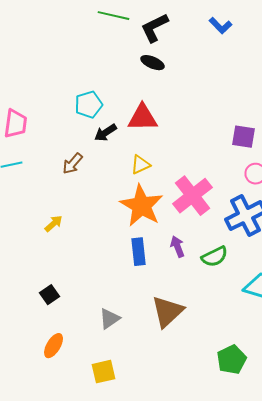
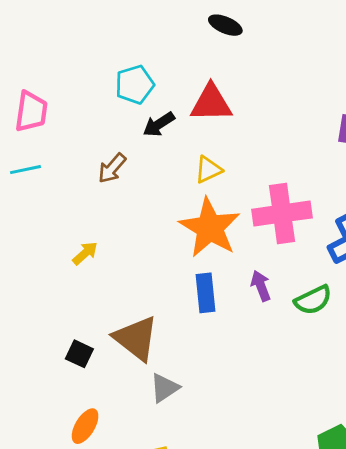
pink cross: (193, 196) -> (282, 214), turned 30
black square: (50, 295) -> (79, 354), turned -30
brown triangle: (168, 312) -> (136, 338), moved, turned -39

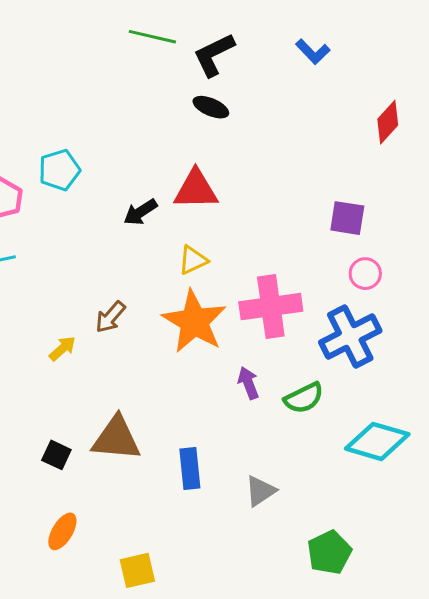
cyan pentagon: (135, 85) -> (59, 170), moved
brown arrow: (112, 168) -> (110, 317), moved
blue rectangle: (205, 293) -> (190, 468), moved
brown triangle: (136, 338) -> (116, 438), turned -33
gray triangle: (164, 388) -> (260, 491), moved

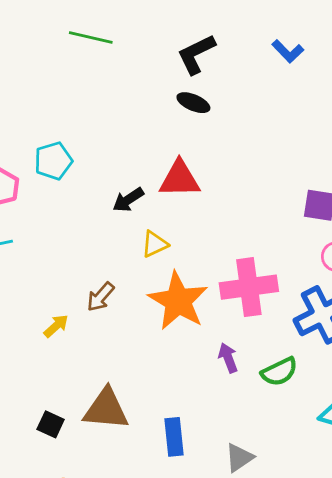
green line: (152, 37) -> (91, 37), moved
yellow triangle: (193, 260) -> (155, 244), moved

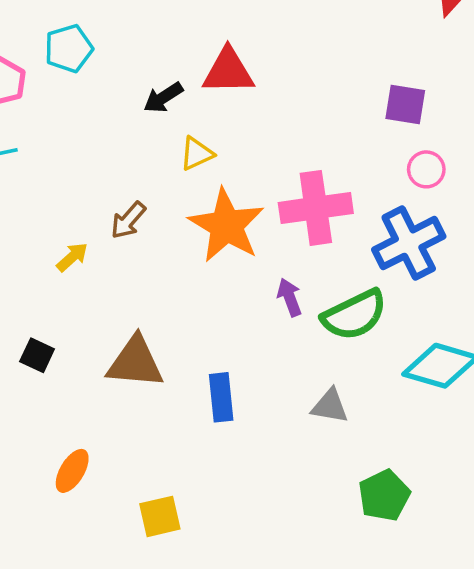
green semicircle: (279, 372) -> (354, 315), size x1.4
black square: (51, 424) -> (37, 355), moved
gray triangle: (239, 458) -> (330, 406), moved, turned 44

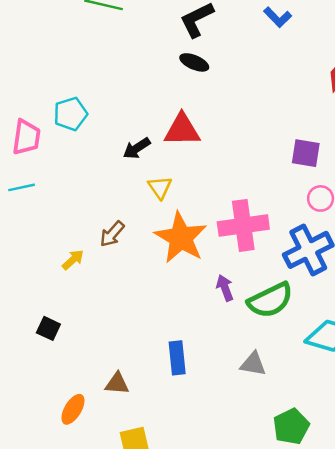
yellow triangle: (197, 154) -> (160, 187), turned -40
brown triangle: (135, 362) -> (117, 384), moved, size x0.6

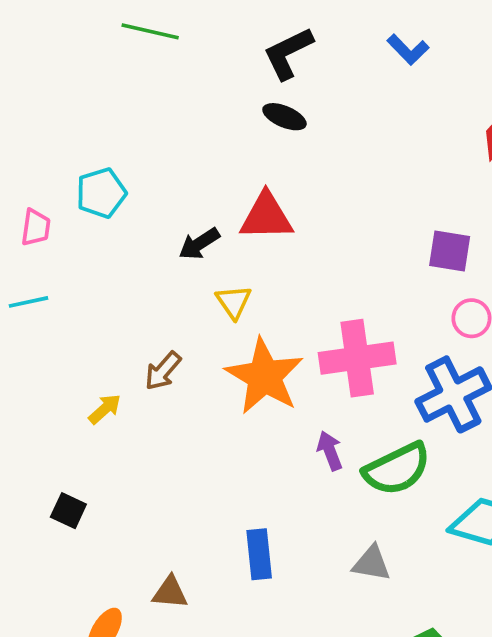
pink trapezoid: (26, 137) -> (36, 227), size x0.7

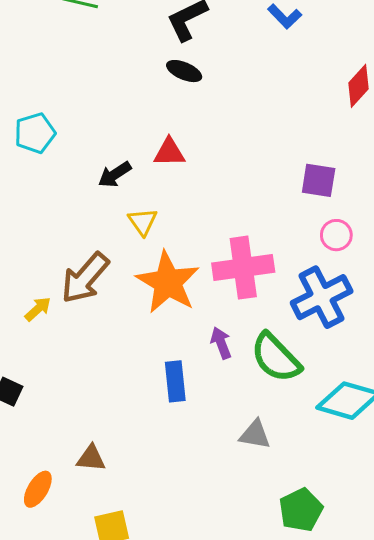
red triangle: (266, 217) -> (169, 152), size x0.7
brown arrow: (163, 371) -> (85, 278), size x1.6
green semicircle: (397, 469) -> (276, 358), turned 72
blue rectangle: (259, 554) -> (175, 381), moved

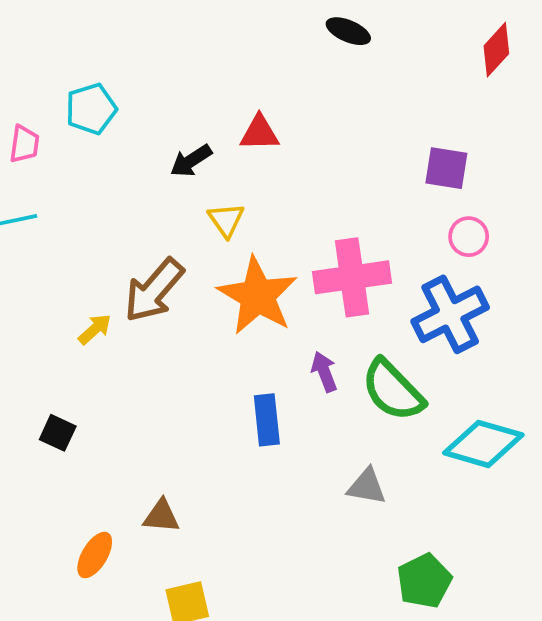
black ellipse: (184, 71) -> (348, 31), moved

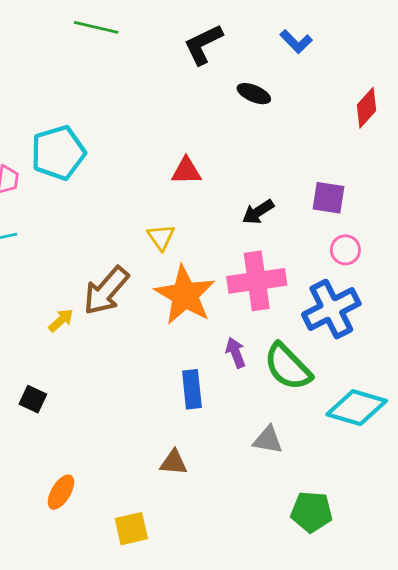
cyan pentagon: (91, 109) -> (58, 153), size x1.4
black arrow: (191, 161) -> (258, 212), moved
brown triangle: (161, 516) -> (174, 463), moved
green pentagon: (424, 581) -> (312, 512), turned 30

